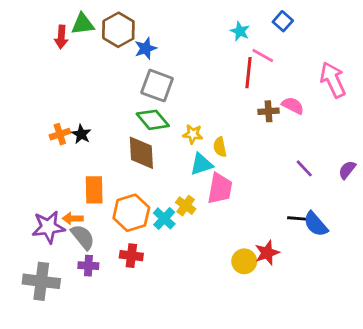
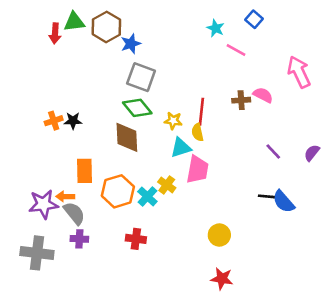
red line: (249, 73) -> (201, 112), moved
black star: (81, 134) -> (73, 121), turned -30
red star: (267, 253) -> (222, 279), moved, turned 30
red cross: (131, 256) -> (136, 239), moved

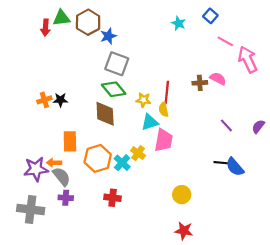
pink line: (236, 50) -> (225, 41), moved

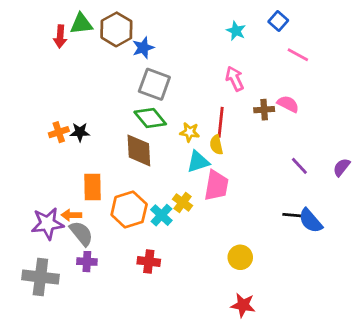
pink arrow: (248, 59) -> (235, 79), moved, size x0.7

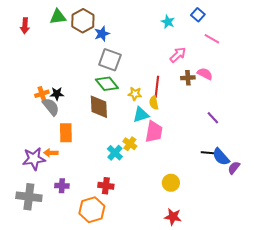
red arrow: (60, 36) -> (25, 26), moved
pink arrow: (235, 79) -> (178, 55), moved, turned 72
purple semicircle: (342, 167) -> (234, 168), moved
orange hexagon: (129, 209) -> (92, 210), moved
gray semicircle: (81, 233) -> (51, 107), moved

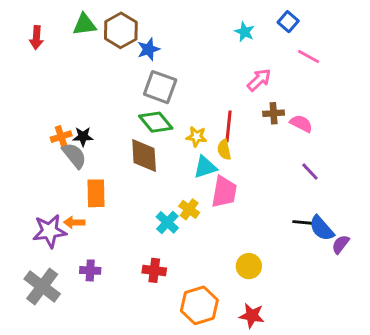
pink semicircle: (205, 74) -> (301, 123), moved
gray cross: (29, 197) -> (42, 286), turned 30
orange hexagon: (92, 210) -> (199, 305), moved

